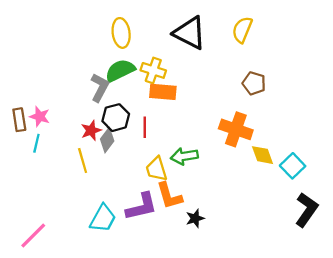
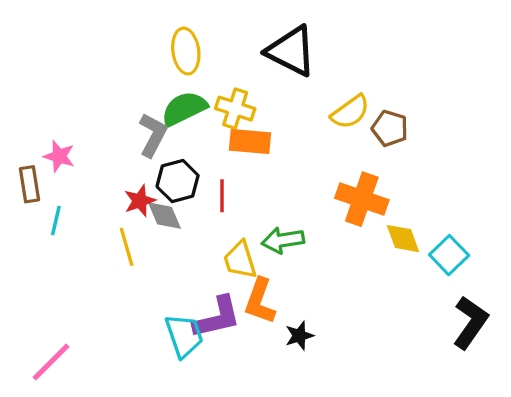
yellow semicircle: (242, 30) -> (350, 112), moved, turned -148
pink star: (40, 117) -> (59, 156), moved
gray diamond: (107, 140) -> (164, 216), turned -60
orange L-shape: (169, 196) -> (260, 301), turned 36
cyan trapezoid: (103, 218) -> (184, 336), moved, turned -48

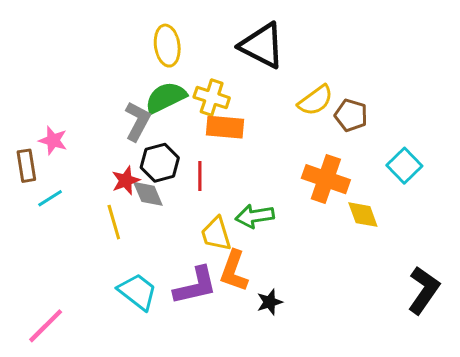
cyan line: (56, 220) -> (50, 198), turned 45
cyan square: (449, 255) -> (404, 166), moved
cyan trapezoid: (184, 336) -> (138, 292), moved, turned -33

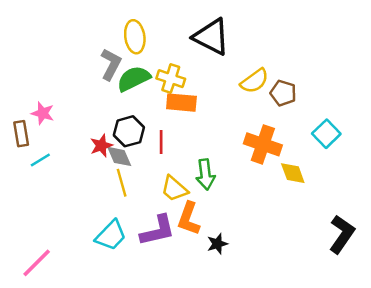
gray L-shape: (138, 121) -> (111, 64), moved
green arrow: (255, 216) -> (205, 174), turned -88
yellow line: (114, 222) -> (122, 183), moved
yellow trapezoid: (216, 234) -> (174, 189), turned -32
cyan trapezoid: (138, 292) -> (111, 235), turned 96

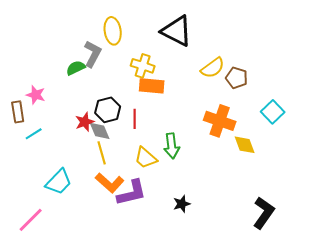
green semicircle: (134, 79) -> (76, 68), moved, size x0.7
orange L-shape: (189, 219) -> (110, 183), moved, turned -68
black L-shape: (342, 234) -> (264, 213), moved
cyan trapezoid: (111, 235) -> (59, 182), moved

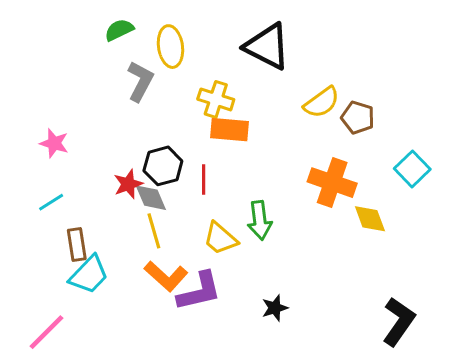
green semicircle: (76, 68) -> (119, 30), moved
brown rectangle: (18, 112) -> (77, 244), moved

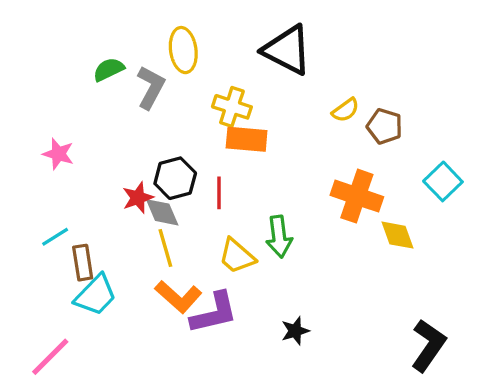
green semicircle: (119, 30) -> (109, 69), moved
yellow semicircle: (322, 102) -> (346, 110), size x0.7
cyan line: (51, 202) -> (55, 237), moved

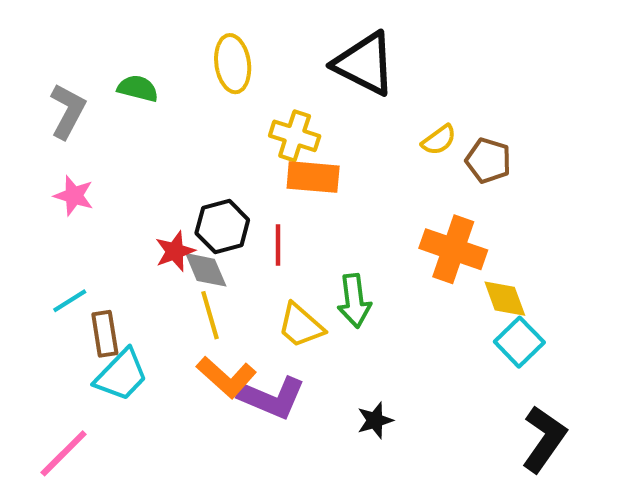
green semicircle: (109, 69) -> (138, 88), turned 40
gray L-shape: (151, 87) -> (68, 111), moved
cyan square: (443, 181) -> (519, 342), moved
purple L-shape: (214, 313) -> (272, 398), turned 36

